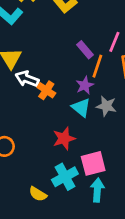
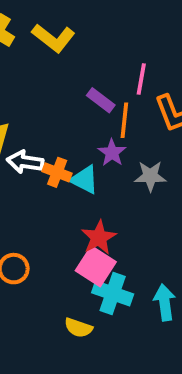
cyan triangle: (81, 108) -> (85, 180), moved
pink square: (93, 163) -> (96, 266), moved, turned -30
cyan cross: (65, 177) -> (113, 293), turned -30

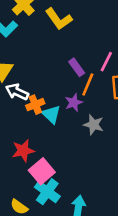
orange cross: (57, 172) -> (35, 105), turned 30
red star: (99, 237) -> (23, 151), moved

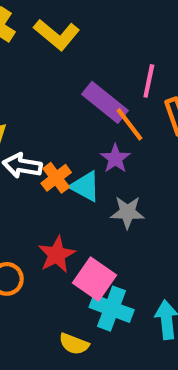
purple rectangle: (77, 67) -> (105, 102), size x1.5
orange line: (88, 84) -> (130, 124), turned -45
gray star: (94, 125) -> (127, 212), moved

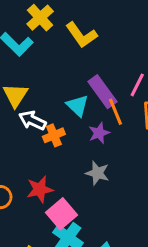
cyan triangle: (85, 186) -> (78, 106), moved

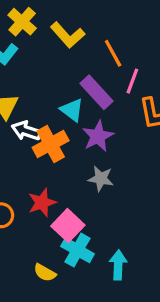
orange line: (116, 112) -> (113, 53), moved
purple star: (99, 133) -> (98, 136), size x1.4
orange cross: (54, 135) -> (51, 144), size x1.5

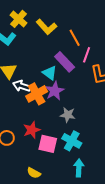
purple star: (98, 136) -> (55, 91), moved
pink square: (68, 226) -> (48, 144), turned -30
cyan cross: (78, 250) -> (72, 141), moved

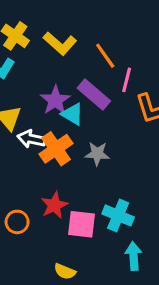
purple star: (55, 91) -> (55, 100), moved
gray star: (68, 115) -> (97, 154), moved

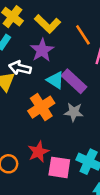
purple rectangle: (94, 95) -> (74, 81), moved
purple star: (55, 100) -> (42, 50), moved
white arrow: (31, 139) -> (20, 68), moved

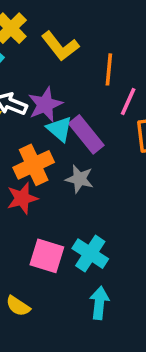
orange line: (83, 35) -> (109, 69), turned 30
purple star: (42, 50) -> (45, 104), moved
red star: (38, 152) -> (22, 198), moved

